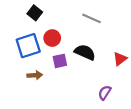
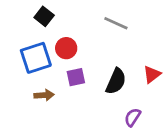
black semicircle: (85, 52) -> (116, 81), moved, turned 90

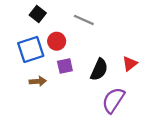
gray line: (116, 23) -> (84, 20), moved
purple semicircle: (133, 117) -> (113, 100), size x1.6

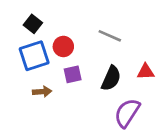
black square: (38, 14) -> (33, 24), moved
gray line: (84, 20) -> (110, 36), moved
red triangle: (130, 64) -> (146, 72), turned 35

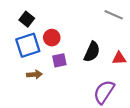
gray line: (110, 36) -> (114, 15), moved
black semicircle: (111, 78) -> (92, 52), moved

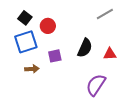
gray line: (114, 15) -> (105, 14), turned -54
red circle: (52, 38) -> (48, 26), moved

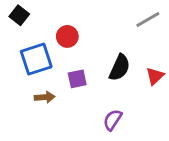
black square: (25, 18) -> (19, 15), moved
red triangle: (110, 54) -> (155, 76), turned -40
purple semicircle: (96, 85) -> (113, 120), moved, size x0.7

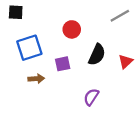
black square: (19, 15) -> (16, 12), turned -35
red circle: (67, 36) -> (72, 29), moved

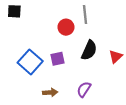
gray line: (120, 16) -> (85, 14), moved, turned -66
blue square: (29, 48) -> (30, 62), moved, turned -30
brown arrow: (36, 79) -> (50, 92), moved

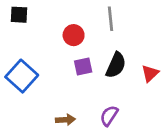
red circle: (66, 27) -> (74, 35), moved
purple square: (58, 59) -> (83, 67), moved
blue square: (30, 62) -> (22, 76), moved

